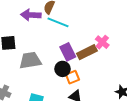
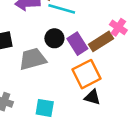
black circle: (63, 69) -> (54, 38), moved
orange square: (73, 77) -> (86, 74), size x1.6

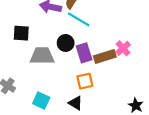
orange square: (86, 74) -> (85, 81), size x0.7
black triangle: (92, 97) -> (76, 103), moved

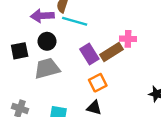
black circle: (66, 43) -> (47, 41), moved
pink cross: (123, 48) -> (128, 39), turned -32

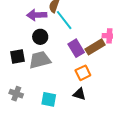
cyan line: (75, 21) -> (64, 20), turned 35
black square: (20, 51) -> (18, 56), moved

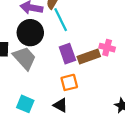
black circle: (40, 37) -> (30, 33), size x1.5
gray trapezoid: (40, 60) -> (25, 58), turned 50

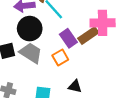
pink cross: (107, 48) -> (103, 23), size x1.6
orange square: (69, 82) -> (60, 57), moved

